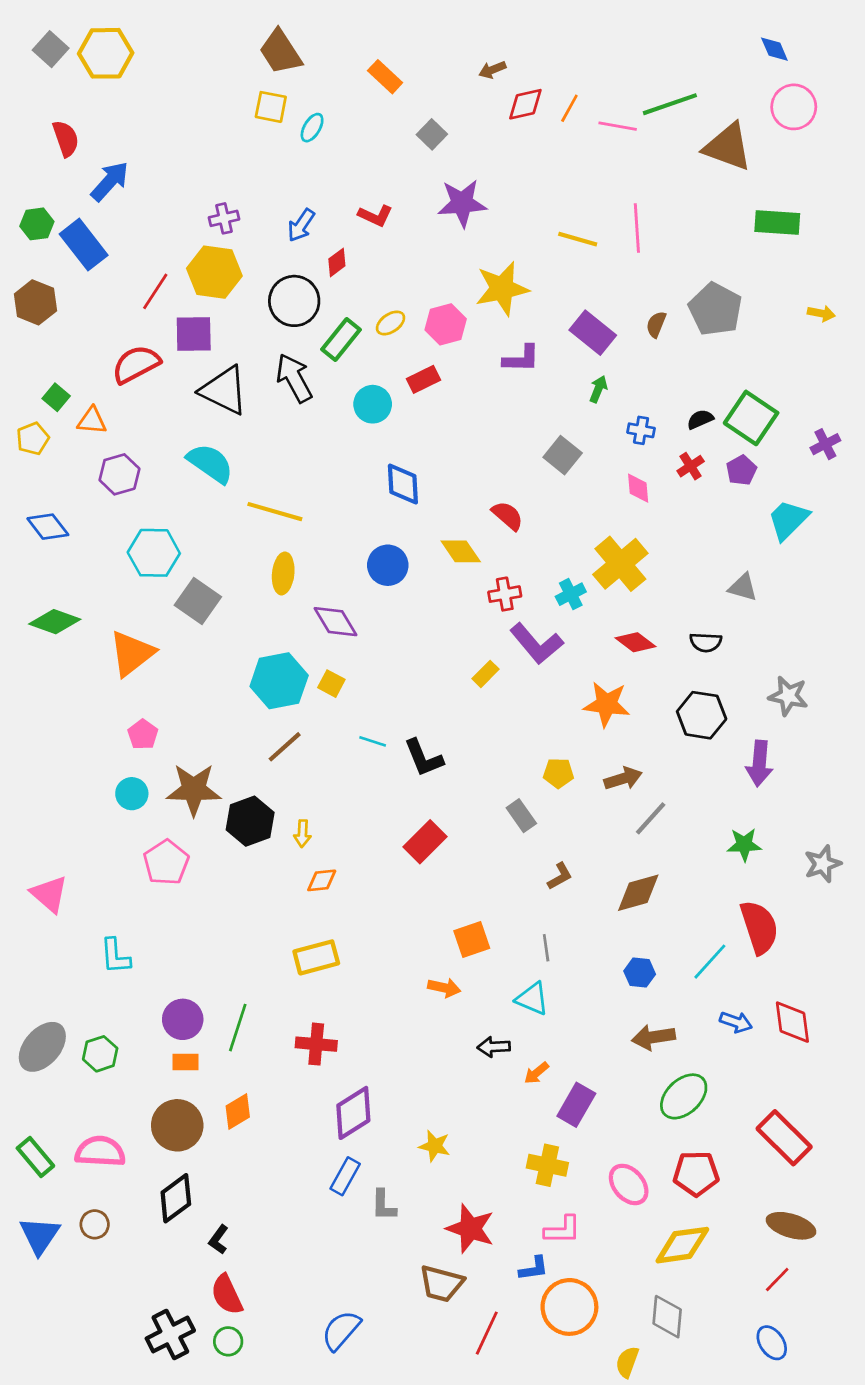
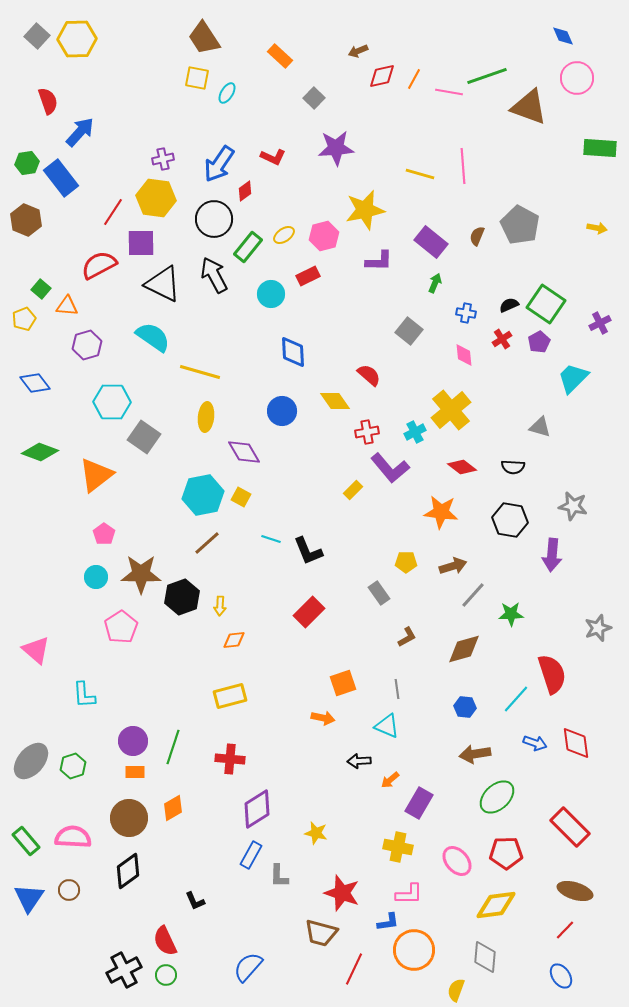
green rectangle: (777, 223) -> (600, 148), moved
blue arrow: (301, 225) -> (219, 164), size x1.5
green star: (744, 845) -> (511, 614), moved
black L-shape: (219, 1240) -> (195, 901), moved, turned -60

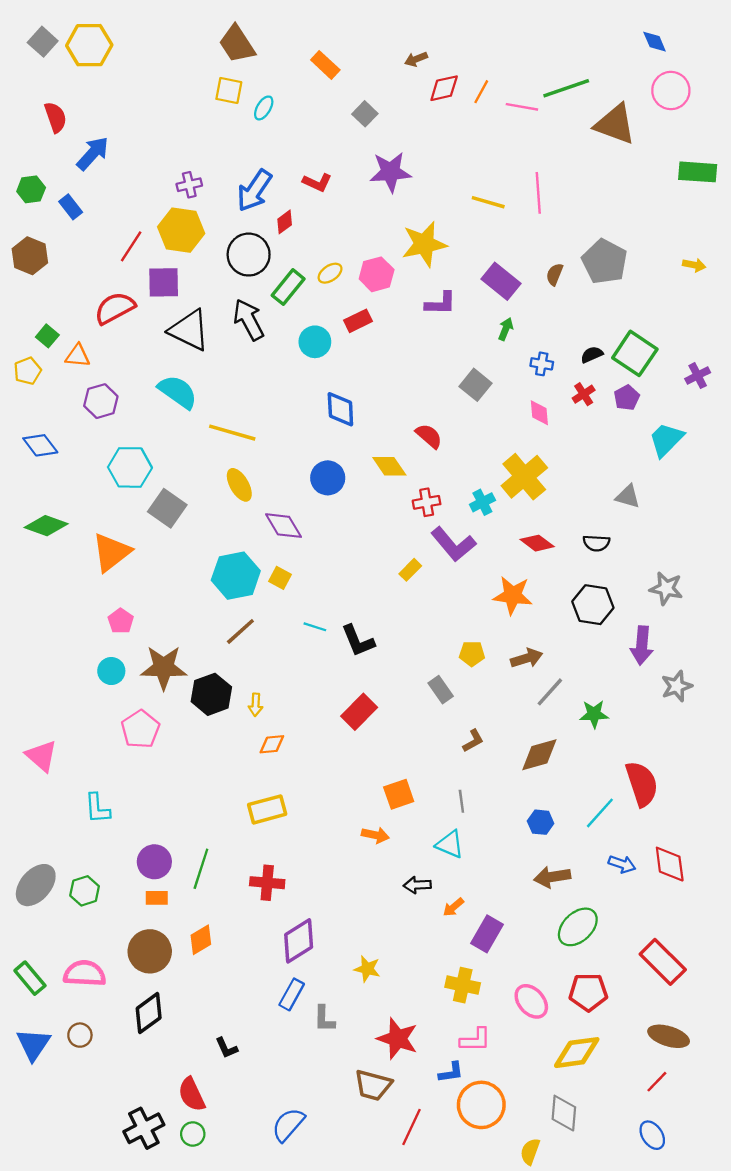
blue rectangle: (61, 178) -> (71, 207), size x0.6
yellow ellipse: (206, 417) -> (239, 485), turned -36
gray star: (598, 628) -> (677, 686), moved

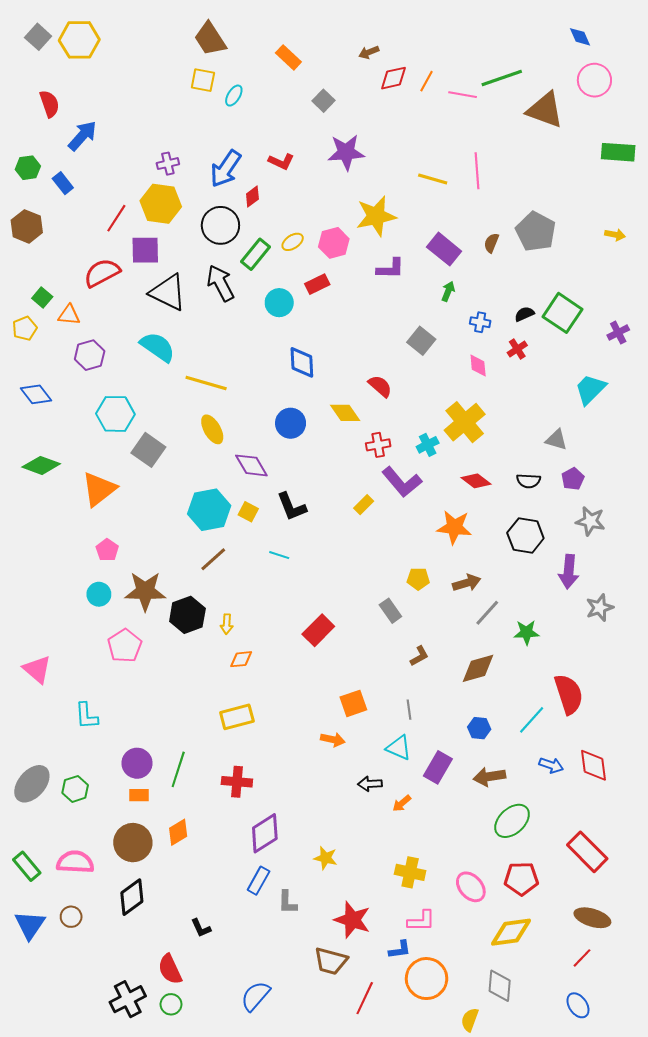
purple pentagon: (627, 398) -> (573, 479), moved
black L-shape: (358, 641) -> (292, 507), moved
purple rectangle: (487, 934) -> (438, 767), moved

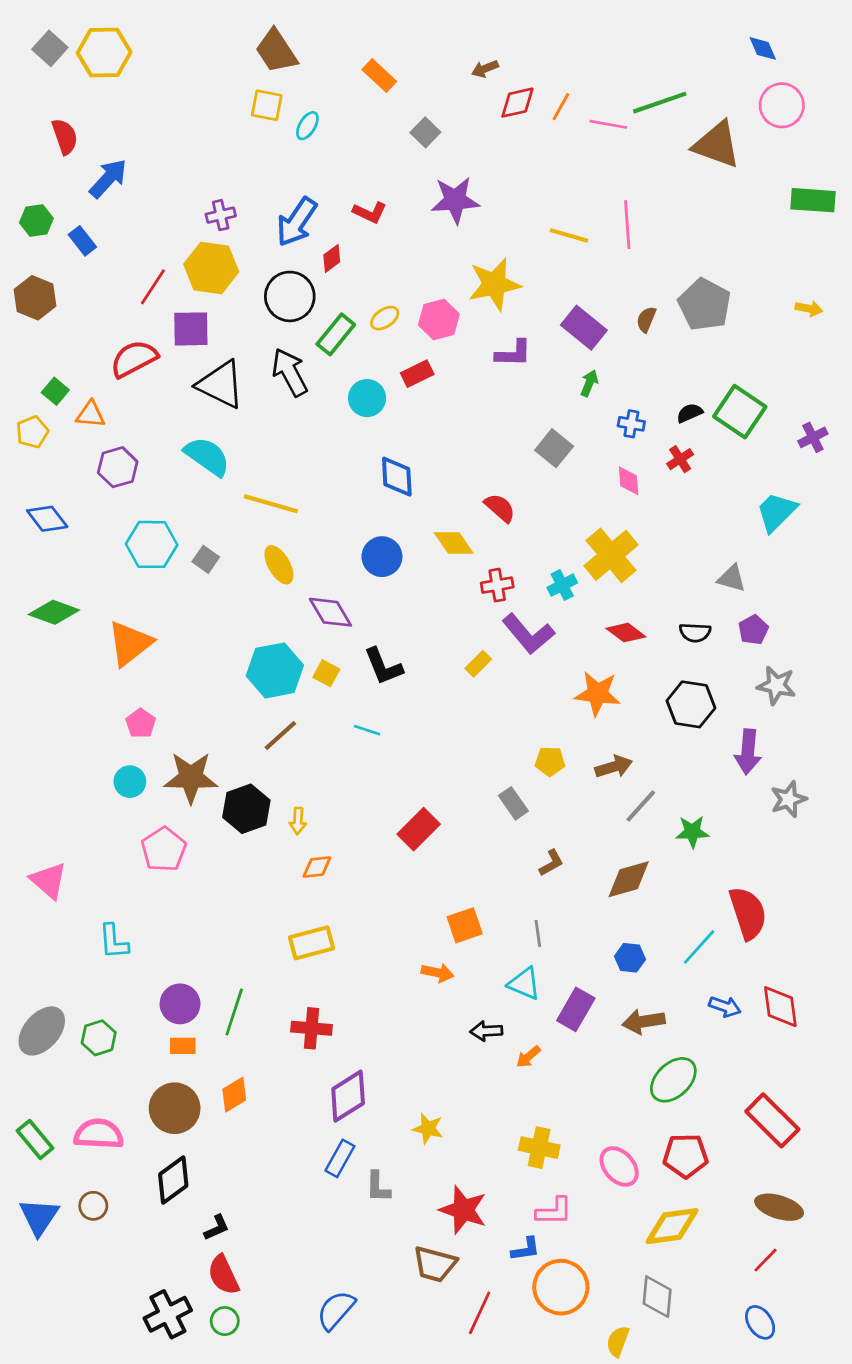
gray square: (148, 450) -> (206, 559), moved, size x0.6
black L-shape: (201, 928) -> (217, 1228), moved, turned -90

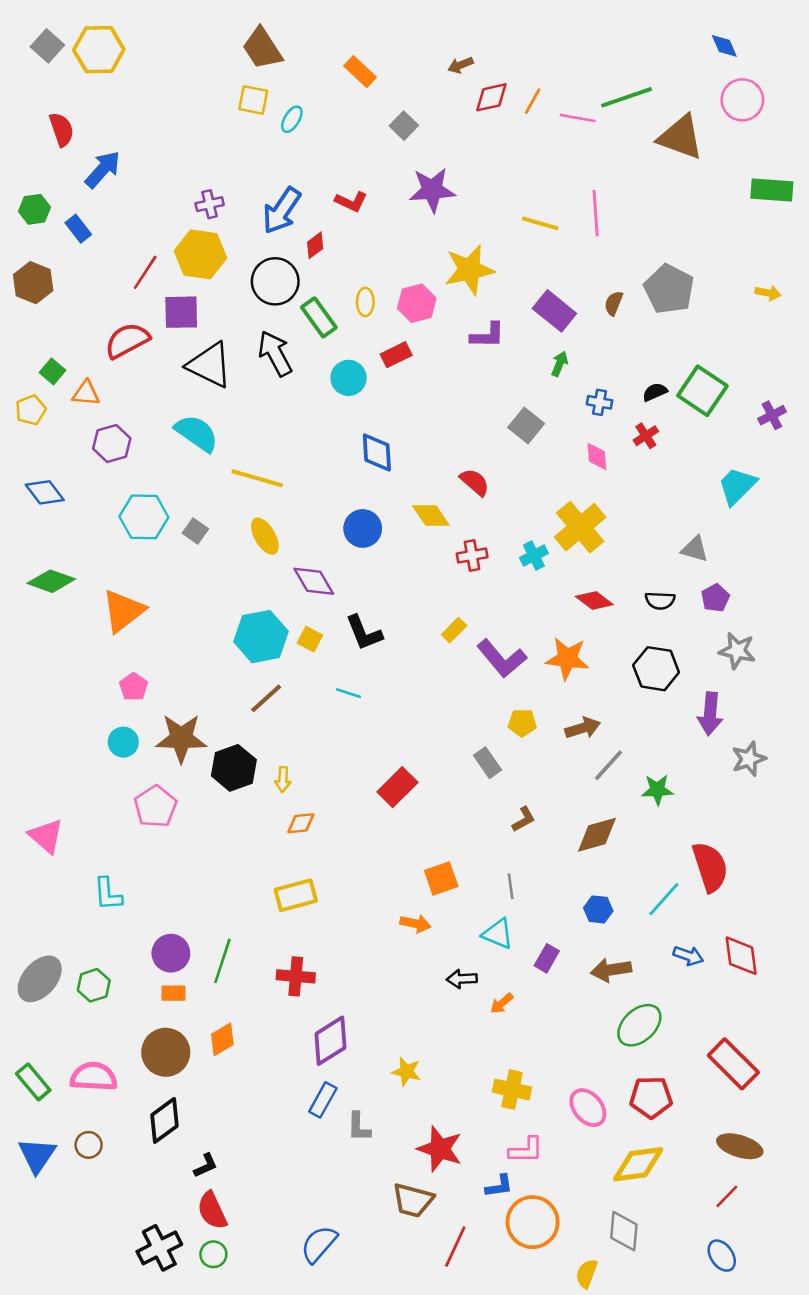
yellow ellipse: (385, 318) -> (365, 302), turned -56
green rectangle: (336, 334) -> (319, 317), turned -75
purple L-shape: (528, 634) -> (502, 658), moved
purple rectangle: (576, 1009) -> (547, 958), size x0.7

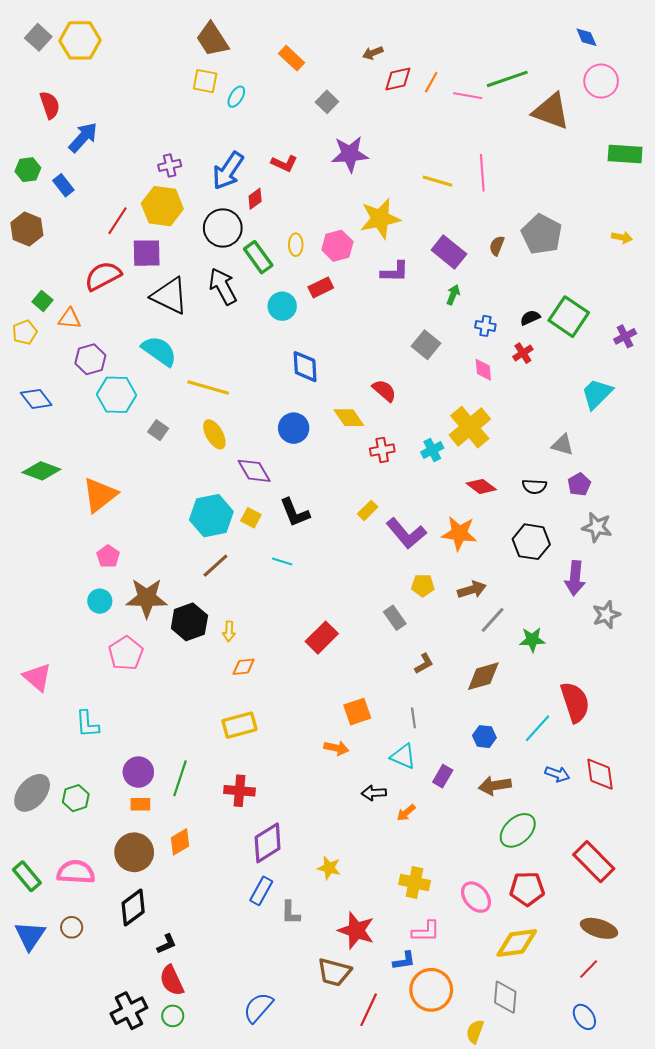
cyan hexagon: (144, 517) -> (116, 395), moved

